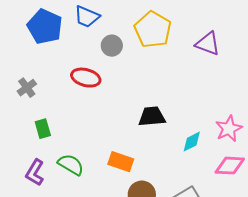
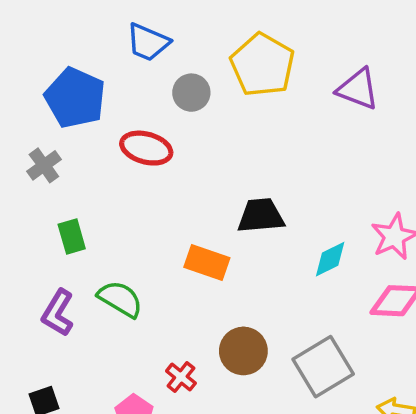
blue pentagon: (45, 27) -> (75, 98), moved
orange rectangle: (121, 162) -> (207, 263), moved

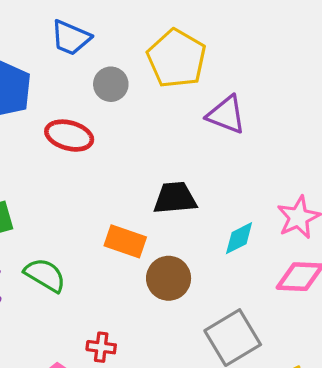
purple triangle: (358, 89) -> (226, 115), moved
brown circle: (243, 351) -> (169, 278), moved
red cross: (181, 377) -> (101, 347), turned -32

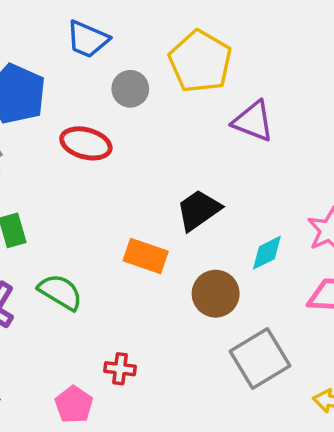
black trapezoid: (175, 198) -> (199, 210), turned -30
brown circle: (169, 278) -> (216, 294), moved

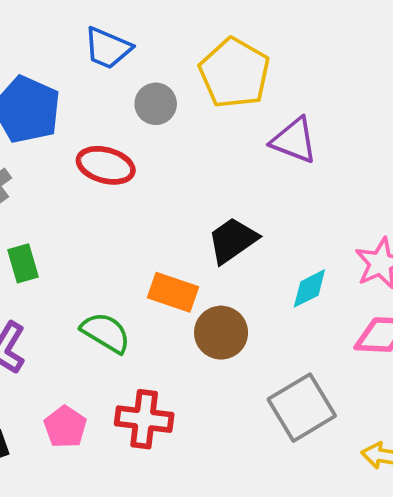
green semicircle: (60, 292) -> (106, 333), moved
brown circle: (216, 294) -> (221, 333), moved
red cross: (120, 369) -> (144, 419), size x1.6
pink pentagon: (74, 405) -> (65, 427), moved

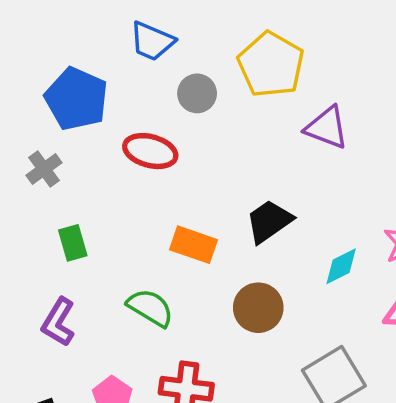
orange rectangle: (173, 292) -> (193, 245), moved

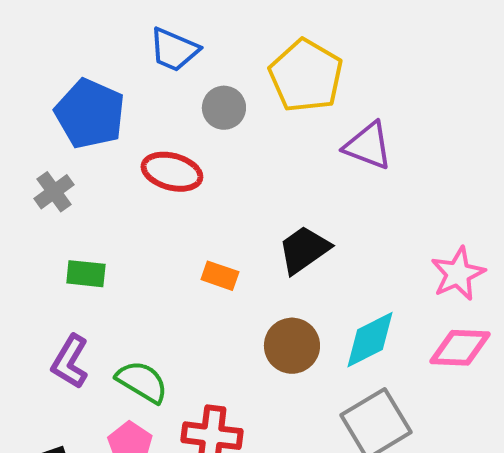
green rectangle: (73, 243) -> (86, 274), turned -68
orange rectangle: (193, 245) -> (220, 276), size x0.7
cyan diamond: (341, 266) -> (370, 340), moved, size x1.4
green semicircle: (150, 308) -> (142, 382), moved

